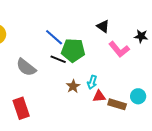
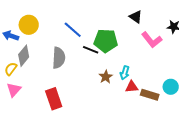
blue line: (54, 37) -> (73, 30), moved
gray semicircle: (26, 67) -> (59, 58), turned -125

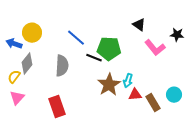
brown star: (106, 77) -> (109, 85), size x1.6
brown rectangle: (150, 95) -> (153, 103), turned 42

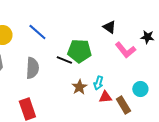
blue line: (76, 38) -> (37, 32), moved
brown star: (109, 85) -> (79, 87), size x0.7
cyan circle: (174, 95) -> (140, 89), moved

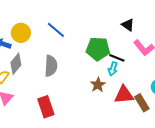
black line: (64, 60) -> (117, 58), moved
cyan arrow: (98, 83) -> (113, 69), moved
red triangle: (105, 97) -> (124, 95), size x1.5

